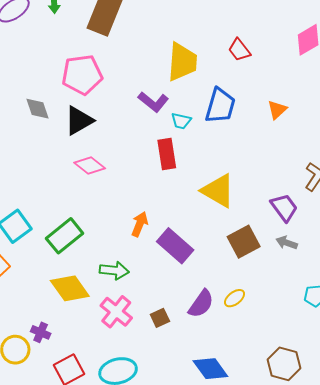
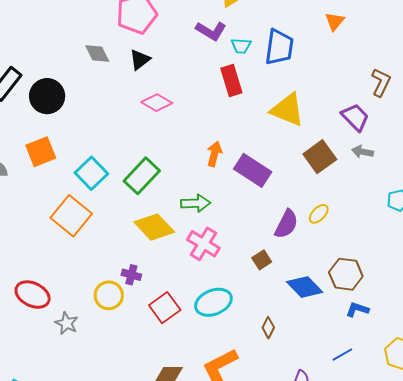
blue trapezoid: (220, 106) -> (279, 47), moved
black triangle: (79, 121) -> (140, 60), size x0.7
brown square: (160, 318) -> (262, 260), moved
brown hexagon: (284, 364) -> (346, 274), moved

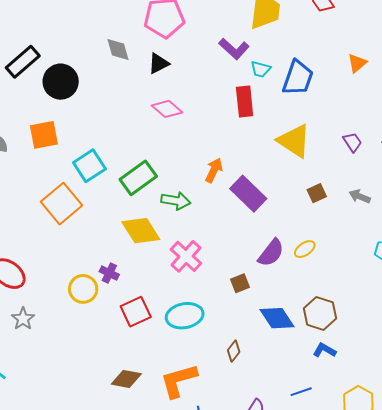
purple trapezoid: (355, 117) -> (352, 142), moved, size x0.7
brown square: (320, 157) -> (317, 193), size x0.6
green arrow: (196, 203) -> (176, 201), moved
gray star: (67, 323) -> (23, 319), moved

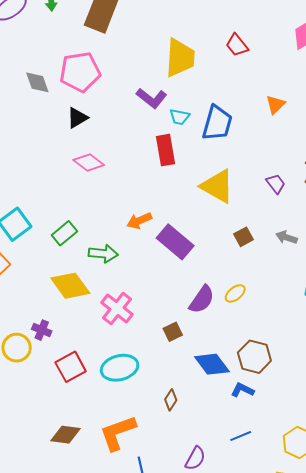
gray diamond: (118, 49) -> (37, 82), moved
orange arrow: (214, 170) -> (139, 221), turned -135
green rectangle: (138, 178) -> (64, 233), size x0.7
blue L-shape: (324, 350) -> (242, 390), moved

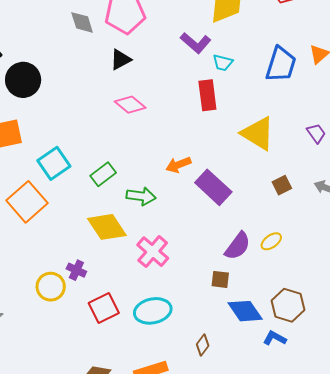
blue trapezoid: (217, 123) -> (281, 64), moved
brown square: (173, 332) -> (220, 279), moved, turned 30

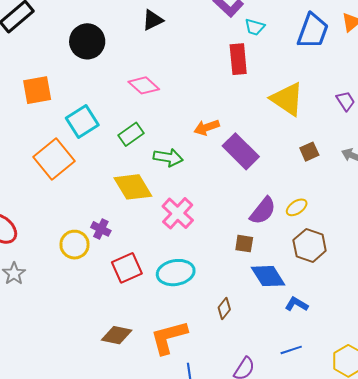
black circle: (23, 80) -> (87, 41), moved
pink diamond: (130, 105) -> (144, 85), moved
brown hexagon: (288, 305) -> (310, 245), moved

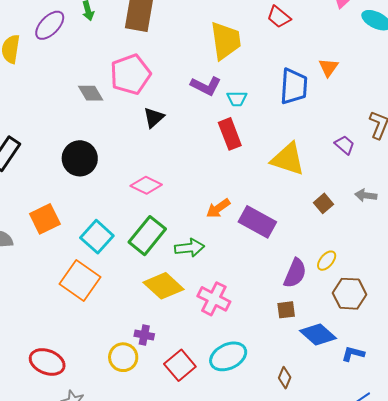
black triangle: (153, 20) -> (154, 118), moved
green rectangle: (131, 134) -> (147, 236), size x1.5

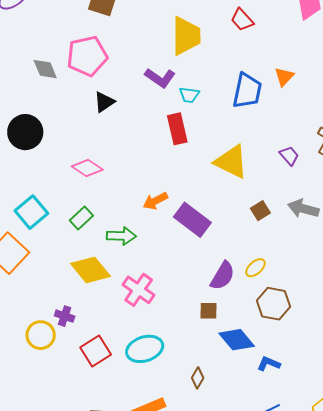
gray arrow: (366, 195) -> (303, 209), size x1.4
green rectangle: (147, 236) -> (81, 218), size x0.6

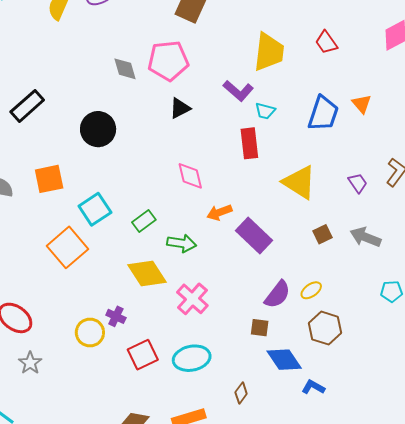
orange triangle: (284, 77) -> (362, 104), turned -30
pink diamond: (87, 168) -> (190, 176), moved, turned 36

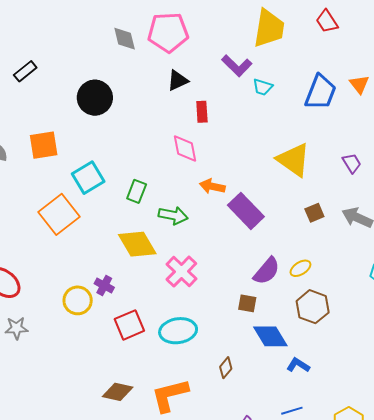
black rectangle: (27, 106) -> (25, 71), size x0.7
red rectangle: (249, 143) -> (202, 112), moved, size x0.7
orange arrow: (219, 212) -> (212, 186), turned 30
green rectangle: (144, 221) -> (137, 191), turned -35
gray star: (30, 363) -> (16, 328), turned 30

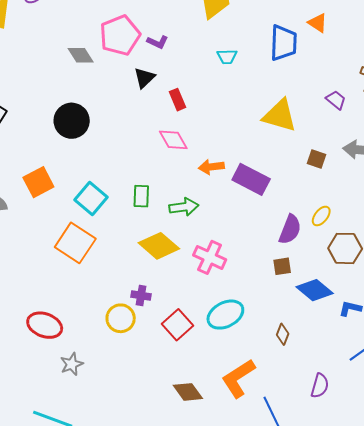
purple L-shape: (237, 66) -> (158, 42), moved, size x0.7
brown square: (314, 213) -> (317, 159), turned -30
brown diamond: (118, 392) -> (188, 392), turned 60

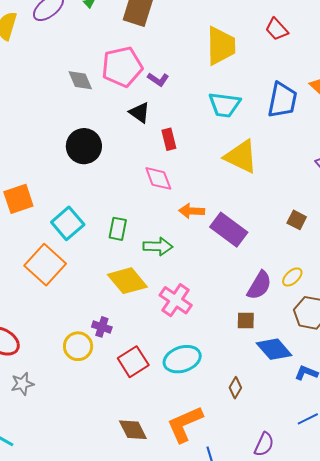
cyan trapezoid: (227, 57) -> (224, 105), size x1.6
black triangle: (144, 78) -> (140, 113), turned -50
yellow triangle: (280, 116) -> (241, 157), moved
black circle: (72, 121) -> (84, 146), moved

